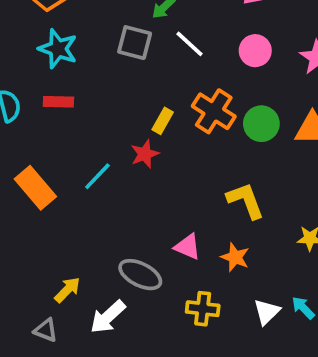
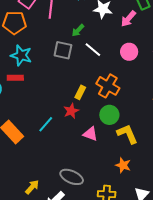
red rectangle: (58, 102) -> (15, 78), moved
green circle: (261, 124) -> (109, 115), moved
pink triangle: (188, 247) -> (90, 134), moved

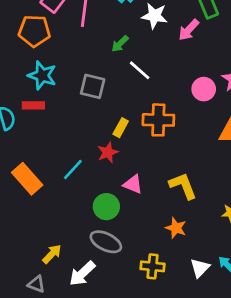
gray square: (63, 50) -> (93, 86), moved
pink circle: (129, 52) -> (204, 89), moved
orange cross: (108, 86) -> (158, 120), turned -30
green circle: (109, 115) -> (106, 207), moved

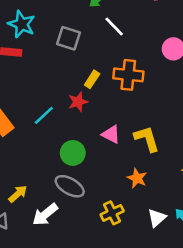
pink triangle: (133, 184) -> (111, 134), moved
yellow cross: (152, 266) -> (112, 213), turned -35

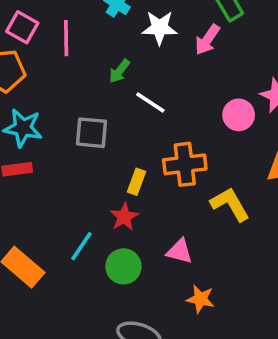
yellow L-shape: (147, 139) -> (230, 204), moved
green circle: (73, 153) -> (123, 266), moved
orange star: (137, 178) -> (200, 299), moved

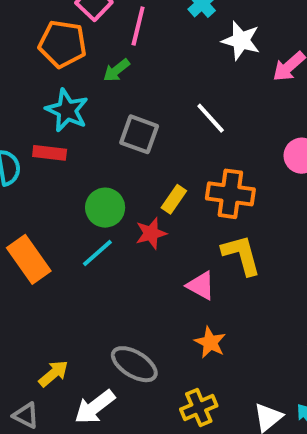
green arrow: (119, 71) -> (116, 70), moved
yellow L-shape: (230, 204) -> (241, 255), moved
green circle: (123, 266) -> (105, 208), moved

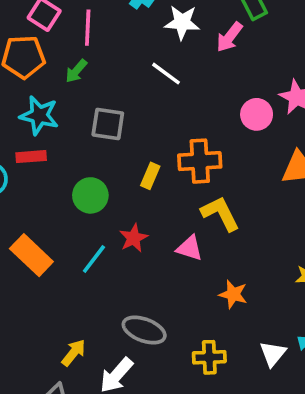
white line: (211, 118) -> (166, 74), moved
red star: (151, 233) -> (134, 238), moved
cyan line: (97, 253) -> (94, 259), moved
orange star: (210, 342) -> (233, 294), moved
yellow cross: (199, 408) -> (209, 357), turned 32

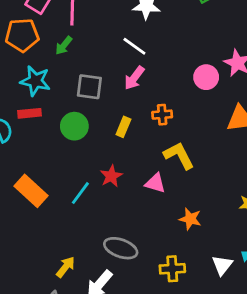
pink arrow: (229, 37) -> (134, 78), moved
orange cross: (200, 161) -> (162, 115), size x0.6
green circle: (90, 195) -> (74, 126), moved

